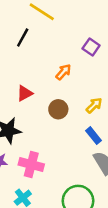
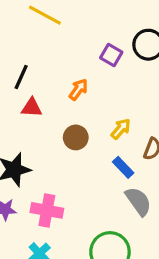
black line: (23, 38) -> (21, 77), moved
red triangle: (25, 93) -> (32, 108), moved, turned 36

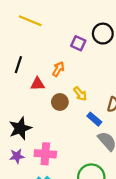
red triangle: (32, 108) -> (38, 84), moved
yellow arrow: (121, 129) -> (80, 94), moved, turned 104

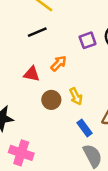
purple square: (78, 43) -> (88, 40), turned 32
black line: (18, 65) -> (37, 32), moved, turned 35

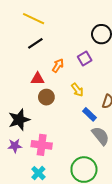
purple square: (88, 40) -> (85, 58), moved
brown circle: (51, 100) -> (46, 97), moved

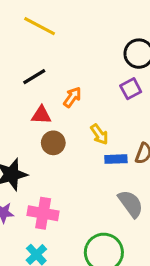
black line: (35, 43) -> (34, 77), moved
purple square: (85, 58) -> (131, 89), moved
blue rectangle: (89, 114) -> (116, 159), moved, turned -48

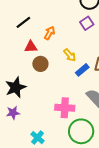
blue rectangle: (116, 159) -> (82, 70), turned -32
pink cross: (43, 213) -> (65, 108), moved

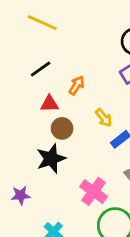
black star: (16, 87) -> (51, 159), moved
pink cross: (65, 108) -> (94, 191), turned 30

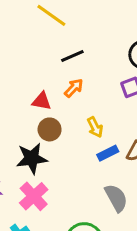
black line: (41, 69) -> (72, 56), moved
pink cross: (94, 191) -> (34, 196), moved

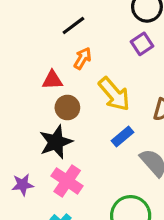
yellow arrow: (95, 127) -> (114, 94), size x1.6
blue rectangle: (108, 153) -> (122, 137), moved

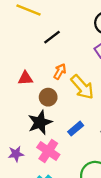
orange arrow: (83, 58) -> (60, 72), moved
red triangle: (52, 80) -> (25, 78), moved
blue rectangle: (122, 137) -> (76, 129), moved

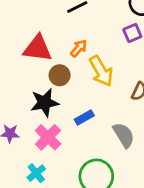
red triangle: (25, 78) -> (38, 48), size x1.6

